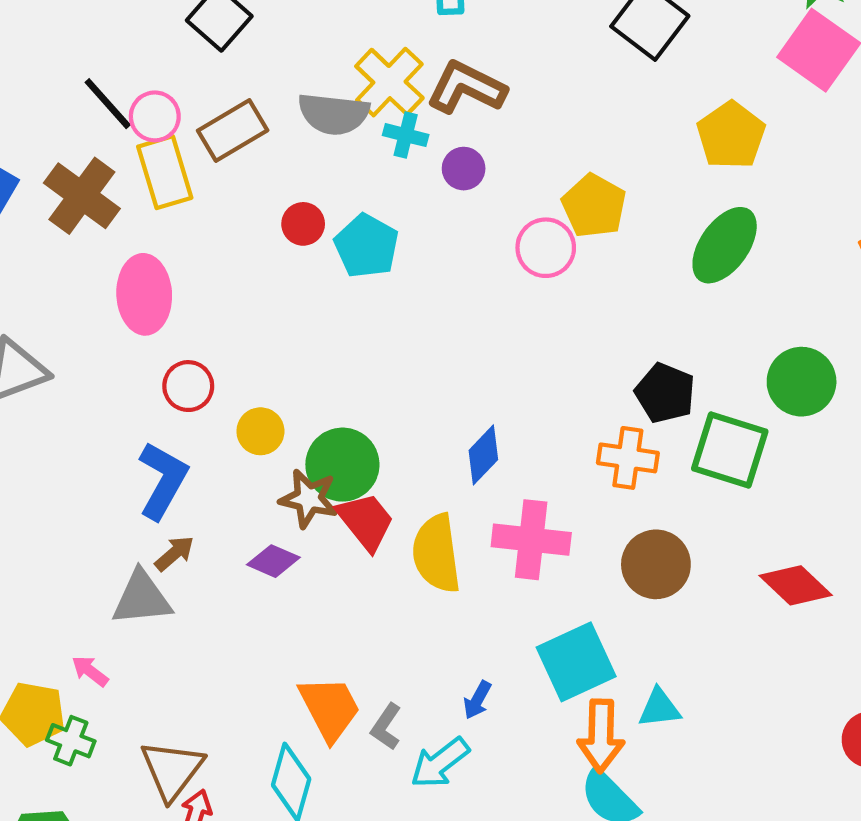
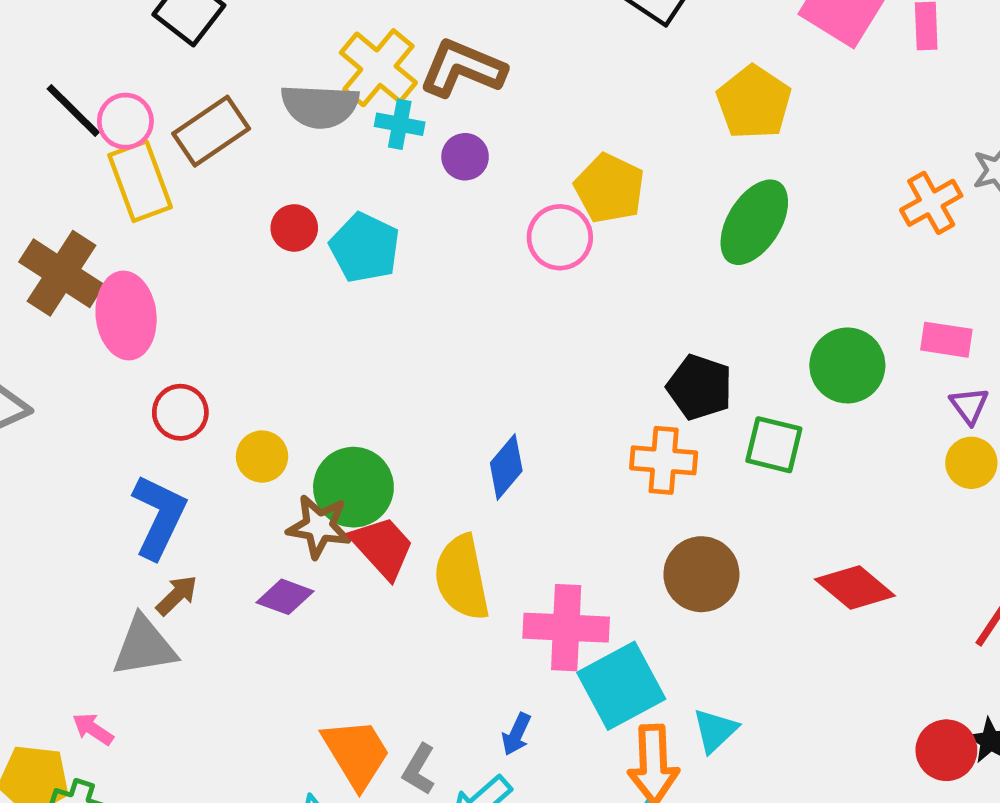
brown cross: (82, 196) -> (62, 273), moved
green square: (730, 450) -> (774, 445), size x0.7
pink cross: (531, 540) -> (566, 628), moved
cyan triangle: (659, 708) -> (715, 730), turned -33

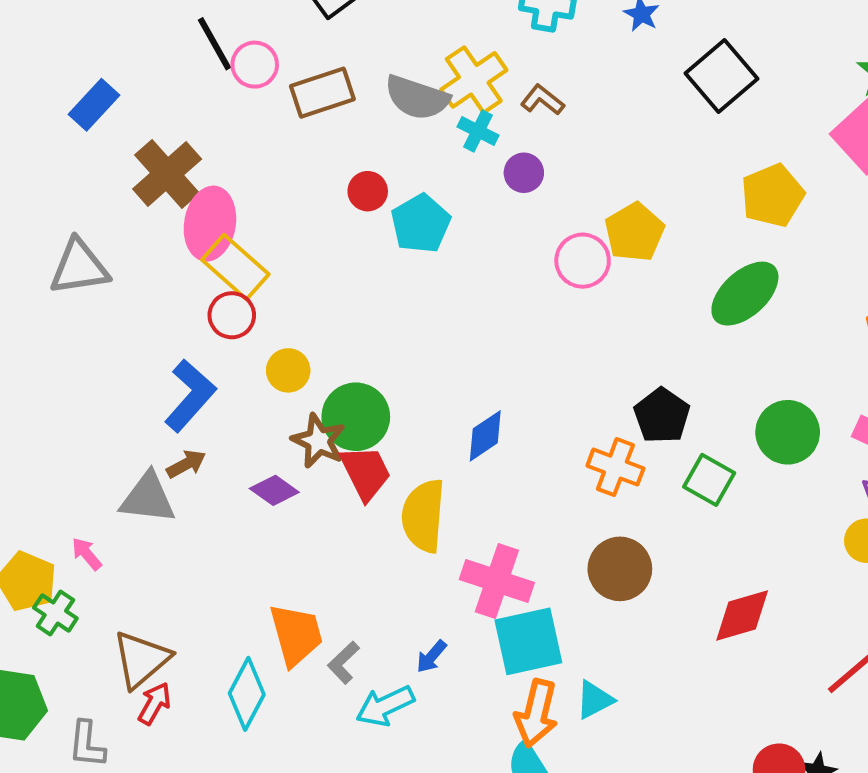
brown L-shape: (463, 68) -> (542, 100), size x0.6
yellow rectangle: (140, 181) -> (235, 267), moved, turned -44
red diamond: (855, 588) -> (742, 615), turned -72

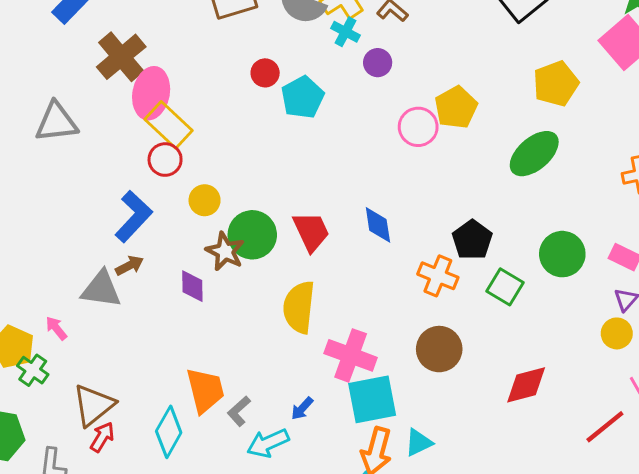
blue diamond: (485, 436) -> (378, 225), moved, turned -66
red trapezoid: (366, 473) -> (311, 231), moved
purple diamond: (274, 490) -> (192, 286), turned 52

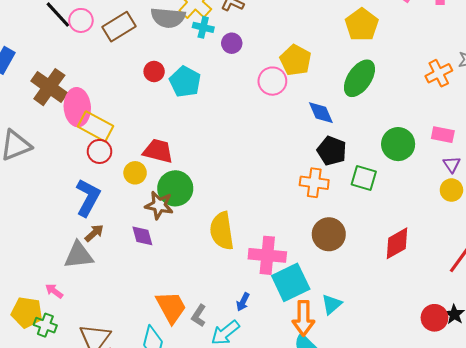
blue diamond: (378, 225) -> (321, 113), moved
red trapezoid: (311, 231) -> (158, 151), moved, turned -36

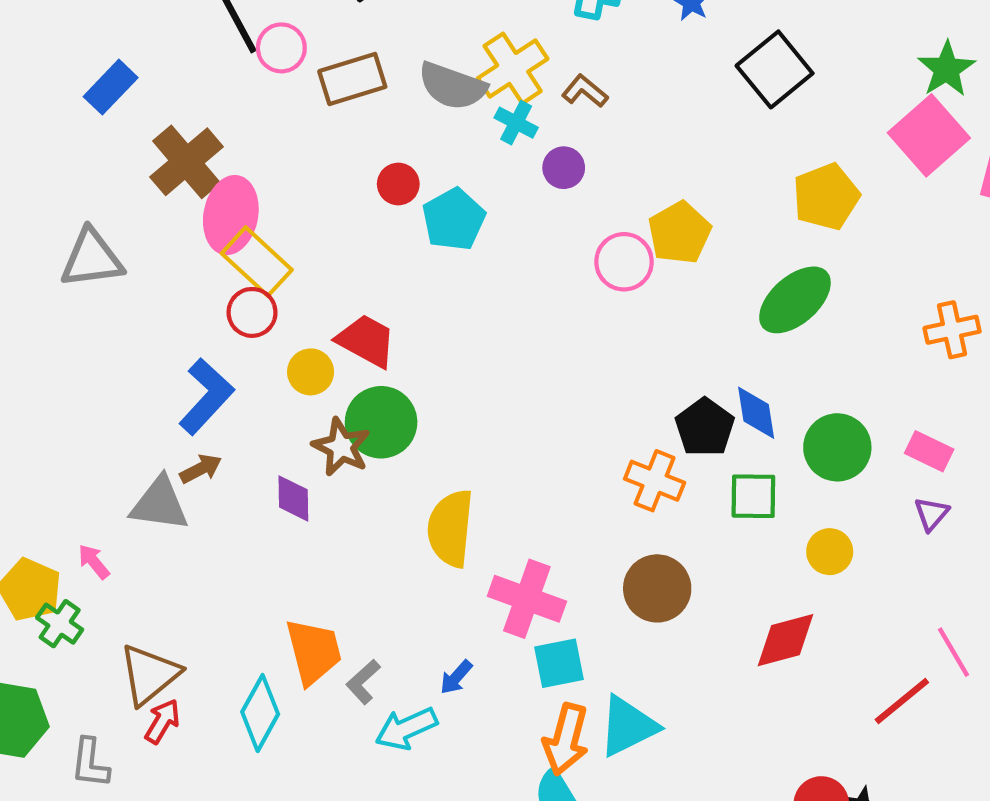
blue diamond: (321, 113) -> (756, 413), moved
green square: (364, 178) -> (753, 496), turned -30
yellow circle: (451, 190) -> (830, 552), moved
cyan square: (291, 282) -> (559, 663), size x0.7
cyan triangle: (332, 304) -> (628, 726), size x1.5

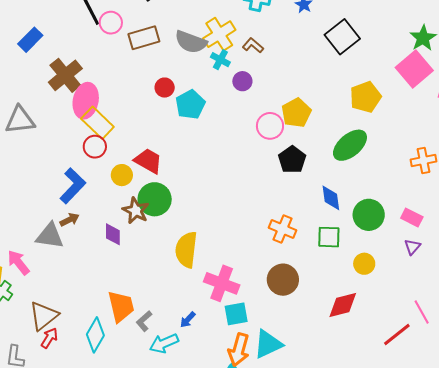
black pentagon: (705, 427) -> (292, 160), moved
pink arrow: (94, 562) -> (18, 262), size x1.5

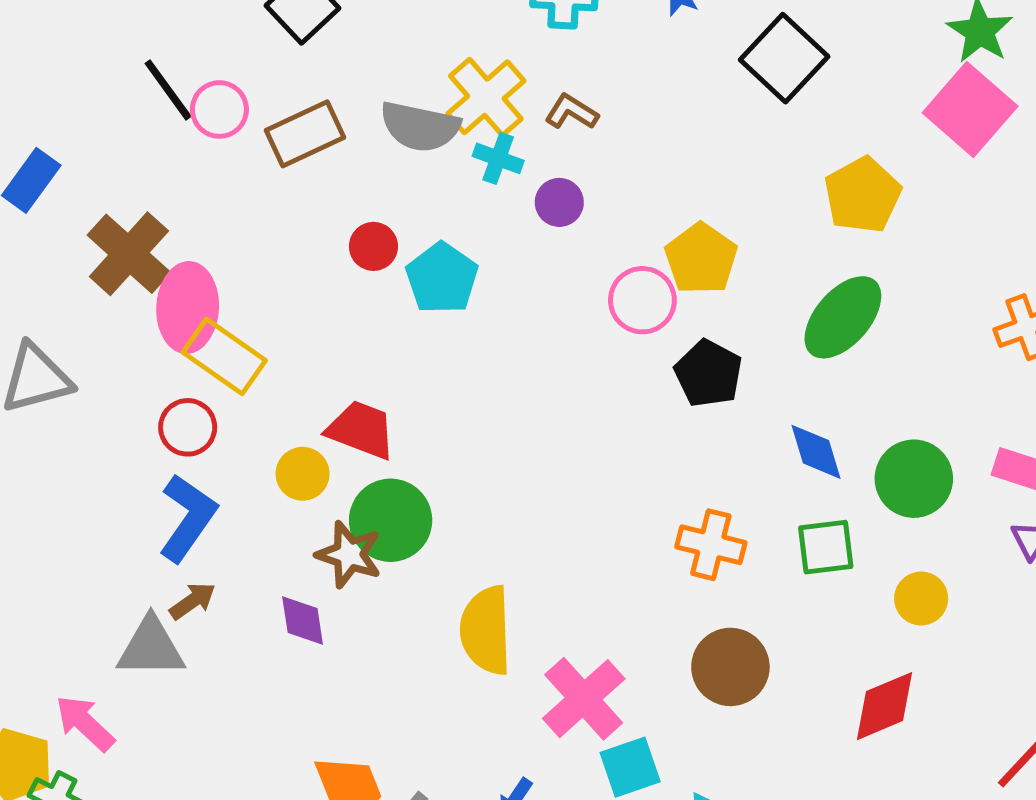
red circle: (95, 147) -> (188, 427), moved
pink cross: (222, 283) -> (584, 699), turned 36

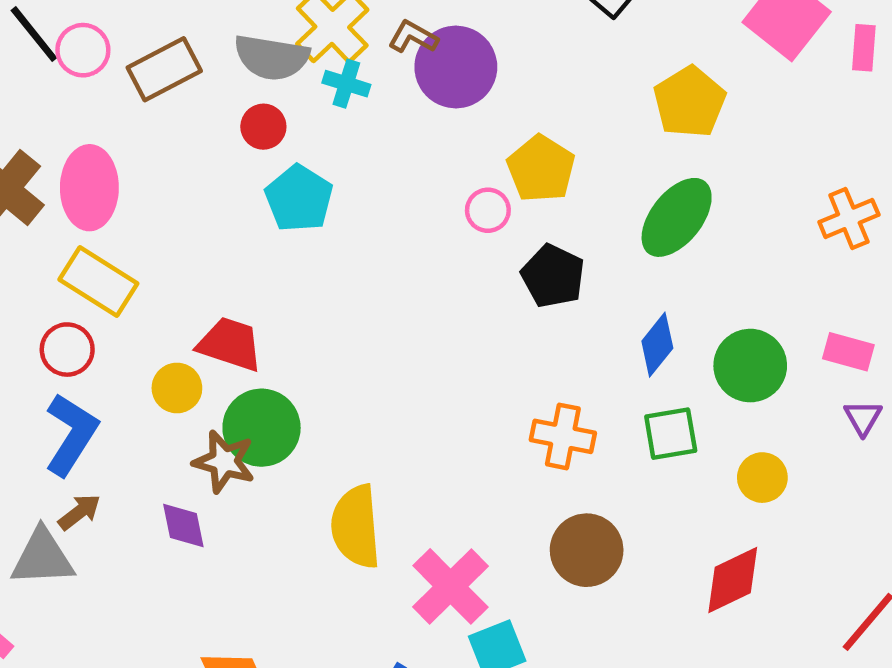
purple circle: (559, 202) -> (456, 67), moved, size x1.8
red circle: (373, 246) -> (263, 127), moved
pink circle: (642, 300) -> (488, 210), size x0.7
pink ellipse: (188, 308) -> (89, 188), moved
blue diamond: (816, 452) -> (657, 345), turned 58

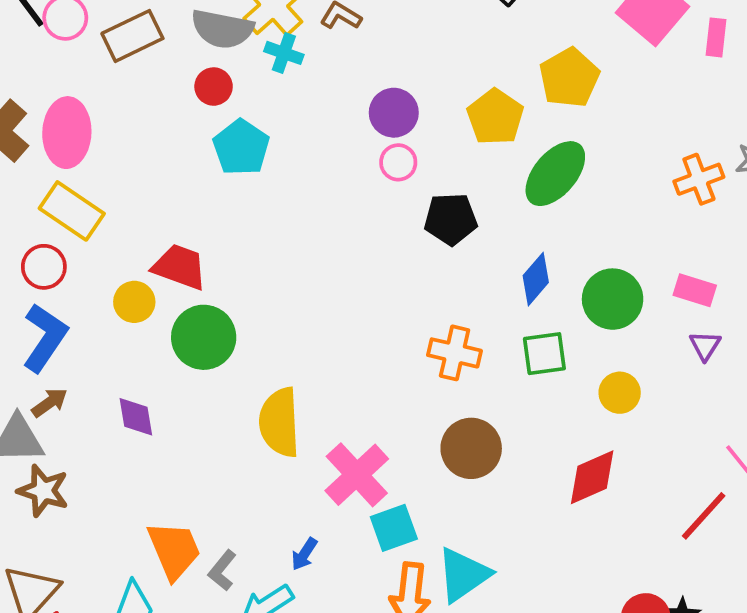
purple circle: (456, 67) -> (394, 113), moved, size x0.7
yellow pentagon: (541, 169) -> (495, 117), moved
black pentagon: (553, 276) -> (451, 219), turned -30
brown star: (224, 462) -> (43, 491), moved

